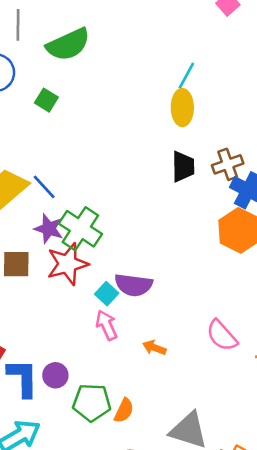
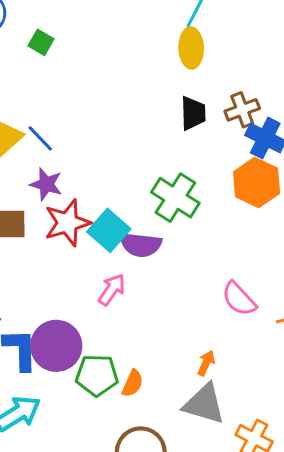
green cross: (80, 229) -> (175, 198), moved
cyan square: (107, 294) -> (109, 230), moved, size x1.6
pink arrow: (107, 325) -> (112, 290), turned 60
orange arrow: (154, 348) -> (206, 363), moved, turned 95
purple circle: (55, 375) -> (56, 346), size x1.8

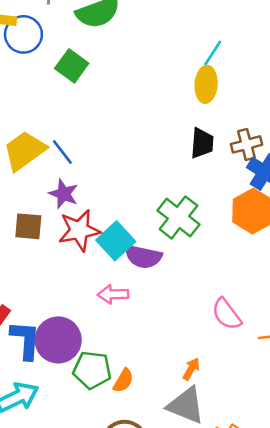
green square: (41, 42) -> (72, 66), size x1.4
pink arrow: (112, 290) -> (113, 294), turned -132

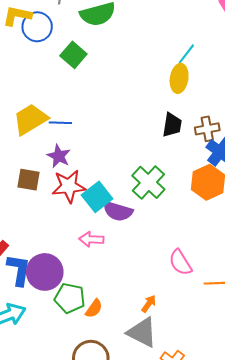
blue line: (62, 152) -> (60, 123), turned -55

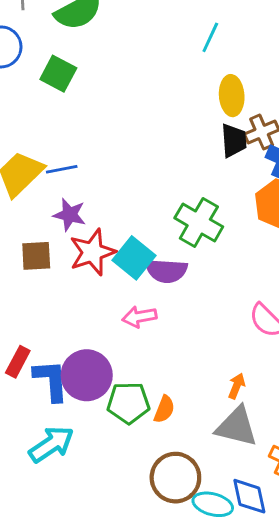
yellow ellipse: (179, 78) -> (232, 96), moved
black trapezoid: (172, 125) -> (234, 140), moved

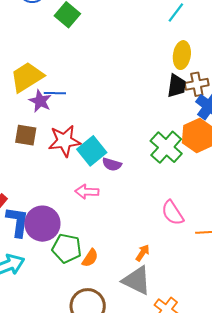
blue line: (62, 169) -> (55, 93), moved
purple star: (70, 215) -> (40, 101), moved
green cross: (199, 222) -> (166, 147), moved
purple semicircle: (166, 271) -> (112, 164), size x0.7

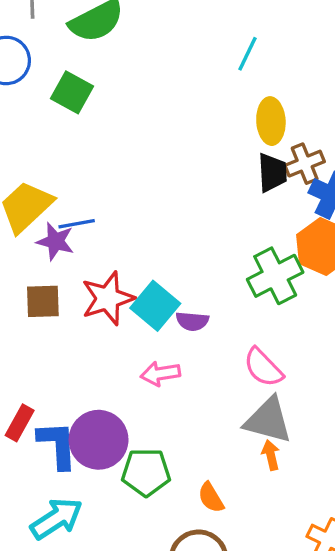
green cross: (166, 147) -> (275, 276), turned 32
pink semicircle: (173, 213) -> (263, 367), moved
orange arrow: (143, 253) -> (271, 455), turned -36
orange semicircle: (90, 258) -> (211, 498), moved, turned 126
gray triangle: (137, 280) -> (268, 420), moved

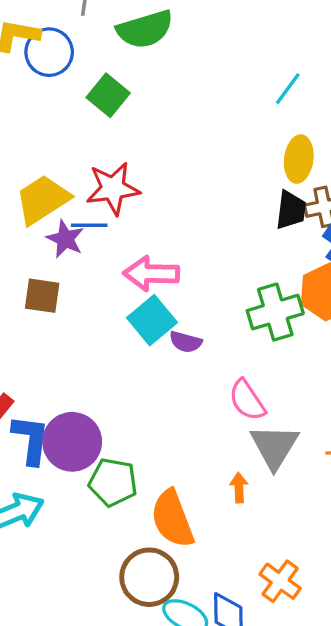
red star: (108, 298) -> (113, 188), moved
pink arrow: (160, 374) -> (151, 274), moved, size x1.4
gray triangle: (268, 420) -> (274, 446), moved, turned 36
orange semicircle: (211, 498) -> (172, 519), size x1.8

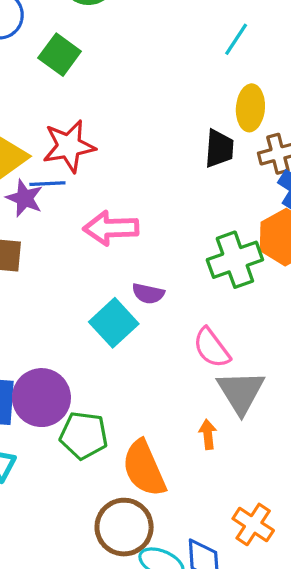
black trapezoid: (291, 210) -> (219, 149), moved
cyan square: (152, 320) -> (114, 323), moved

